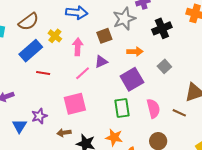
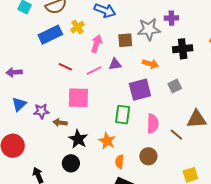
red line: (43, 73) -> (65, 67), moved
purple star: (39, 116) -> (41, 111), moved

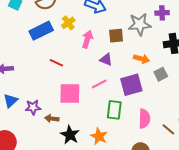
purple triangle: (115, 64) -> (106, 60), turned 32
pink line: (94, 71) -> (99, 84), moved
gray square: (175, 86) -> (161, 74), moved

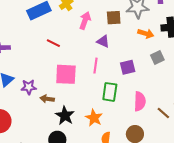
orange arrow: (141, 59) -> (146, 34), moved
pink line: (99, 84) -> (96, 66), turned -56
purple square: (131, 85) -> (128, 67), size x0.7

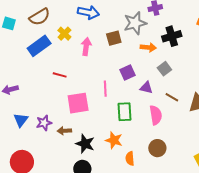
purple triangle: (103, 41) -> (146, 88), moved
purple square: (128, 67) -> (128, 73), moved
brown line: (163, 113) -> (172, 97), moved

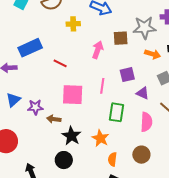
yellow cross: (64, 34) -> (73, 24), turned 32
blue rectangle: (39, 46) -> (30, 48), moved
pink arrow: (86, 47) -> (98, 50), moved

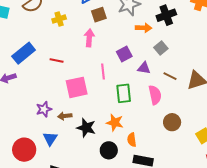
brown square: (121, 38) -> (99, 15), moved
blue triangle: (13, 100) -> (50, 139), moved
brown circle: (141, 155) -> (172, 122), moved
black circle: (64, 160) -> (109, 150), moved

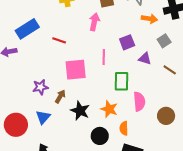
pink semicircle: (155, 95) -> (139, 101), moved
brown arrow: (65, 116) -> (60, 96), turned 120

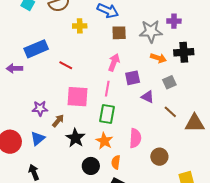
pink arrow: (94, 22) -> (114, 62), moved
green rectangle: (122, 81) -> (107, 114), moved

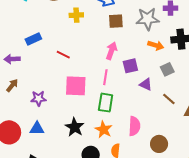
blue rectangle: (36, 49) -> (33, 39), size x0.7
brown arrow: (58, 121) -> (12, 85), moved
blue triangle: (38, 138) -> (37, 129), turned 42

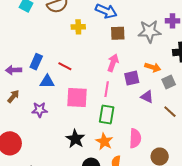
blue rectangle: (33, 39) -> (36, 62), moved, turned -42
orange arrow: (156, 45) -> (153, 67), moved
blue triangle: (37, 129) -> (47, 82), moved

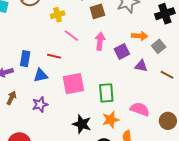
pink line: (107, 89) -> (71, 36), moved, turned -49
pink semicircle: (135, 138) -> (140, 109), turned -60
orange star: (104, 141) -> (111, 120), turned -30

